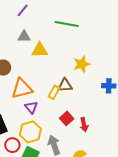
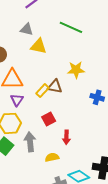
red arrow: (84, 125) -> (66, 137), moved

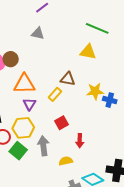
green line: (71, 27) -> (97, 28), moved
yellow triangle: (39, 46) -> (88, 52), moved
yellow star: (76, 70) -> (95, 91), moved
brown triangle: (55, 86) -> (68, 79), moved

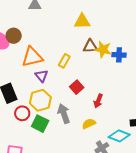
yellow triangle: (88, 52) -> (82, 21), moved
brown triangle: (68, 79) -> (90, 46), moved
yellow star: (95, 91) -> (103, 49), turned 30
red arrow: (80, 141) -> (98, 101), turned 32

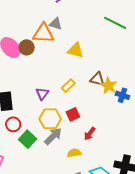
yellow triangle: (82, 21) -> (76, 50), moved
orange triangle: (32, 57) -> (43, 33), moved
yellow hexagon: (40, 100) -> (50, 119), moved
gray arrow: (64, 114) -> (53, 136), turned 48

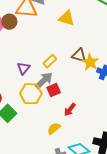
yellow triangle: (76, 50) -> (66, 18), moved
gray arrow: (53, 136) -> (44, 80), moved
yellow semicircle: (74, 153) -> (54, 128), turned -32

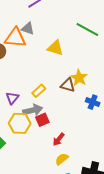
yellow star: (90, 62) -> (79, 78), moved
gray arrow: (44, 80) -> (33, 110), turned 30
yellow semicircle: (54, 128) -> (62, 159), moved

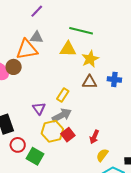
green line: (87, 29) -> (81, 31), moved
yellow star: (79, 78) -> (90, 59), moved, turned 30
blue cross: (93, 102) -> (114, 79), moved
red square: (42, 120) -> (68, 135), moved

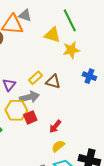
green line: (81, 31) -> (70, 20), turned 35
brown triangle: (90, 82) -> (53, 82), moved

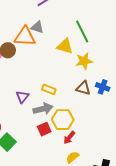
yellow rectangle: (36, 78) -> (49, 89), turned 64
brown triangle: (53, 82) -> (83, 88), moved
yellow hexagon: (16, 110) -> (63, 120), moved

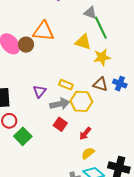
gray triangle: (37, 27) -> (90, 13), moved
yellow hexagon: (63, 120) -> (81, 101), moved
red square: (44, 129) -> (60, 124), turned -32

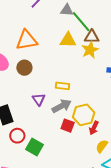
brown circle: (26, 45) -> (24, 68), moved
brown triangle: (100, 84) -> (92, 37), moved
yellow hexagon: (81, 101) -> (84, 115), moved

